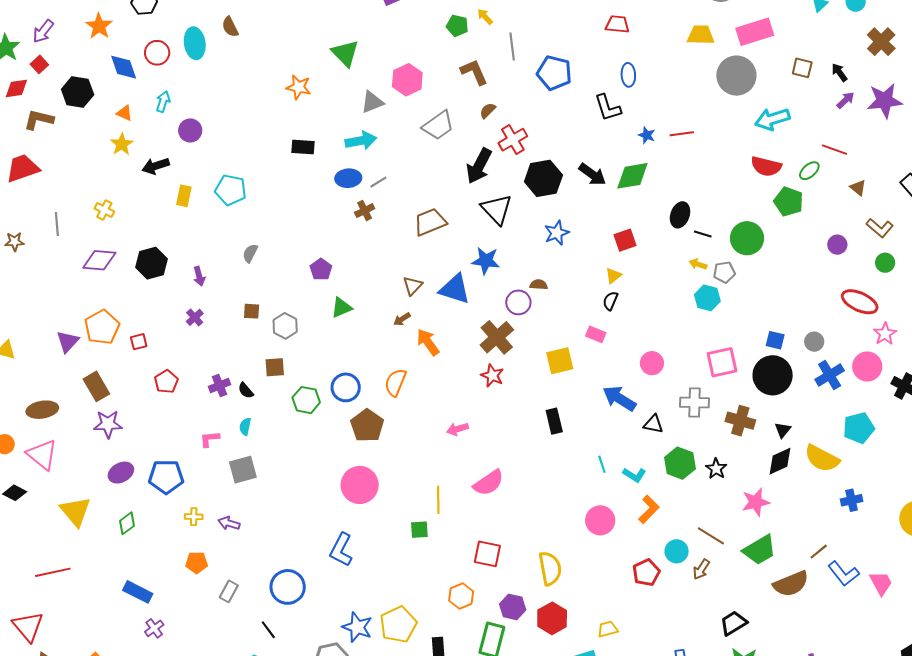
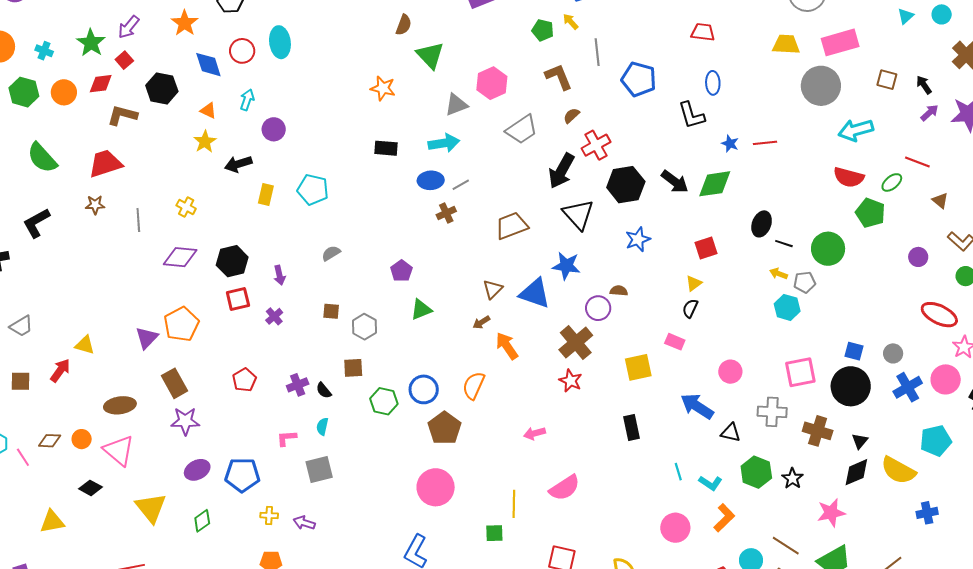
brown semicircle: (230, 27) -> (404, 25), moved, turned -135
brown star: (15, 242) -> (95, 205), moved
gray semicircle: (250, 253) -> (331, 253), turned 30
red square: (139, 342) -> (238, 299), moved, size x1.4

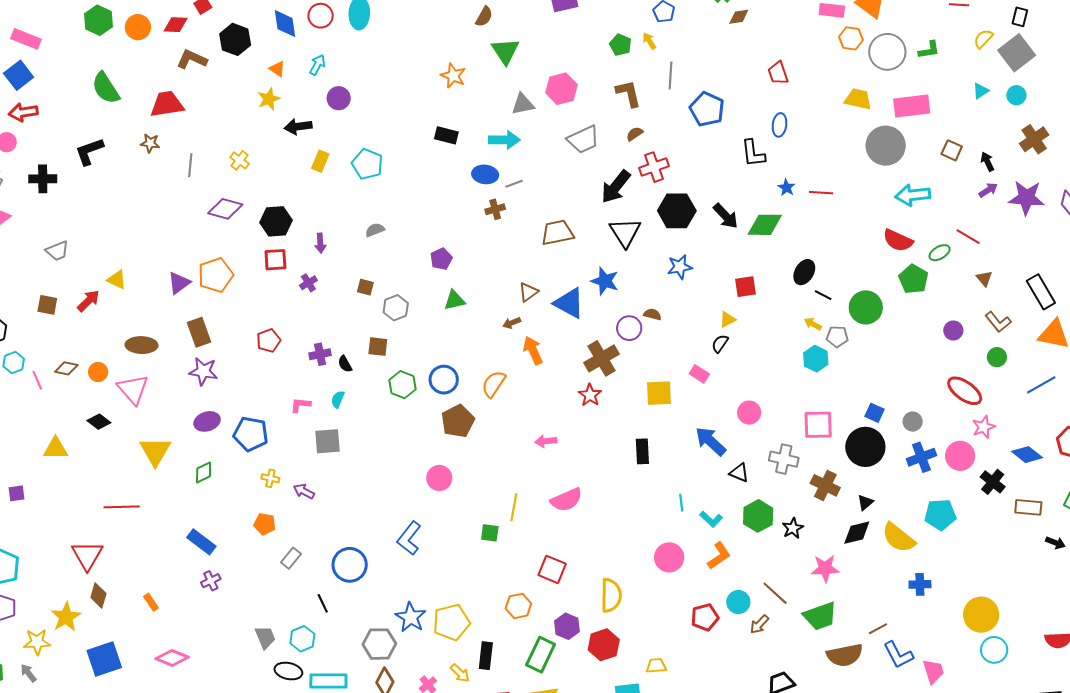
red trapezoid: (703, 32) -> (778, 73), turned -125
pink circle: (436, 487) -> (439, 478), size x0.7

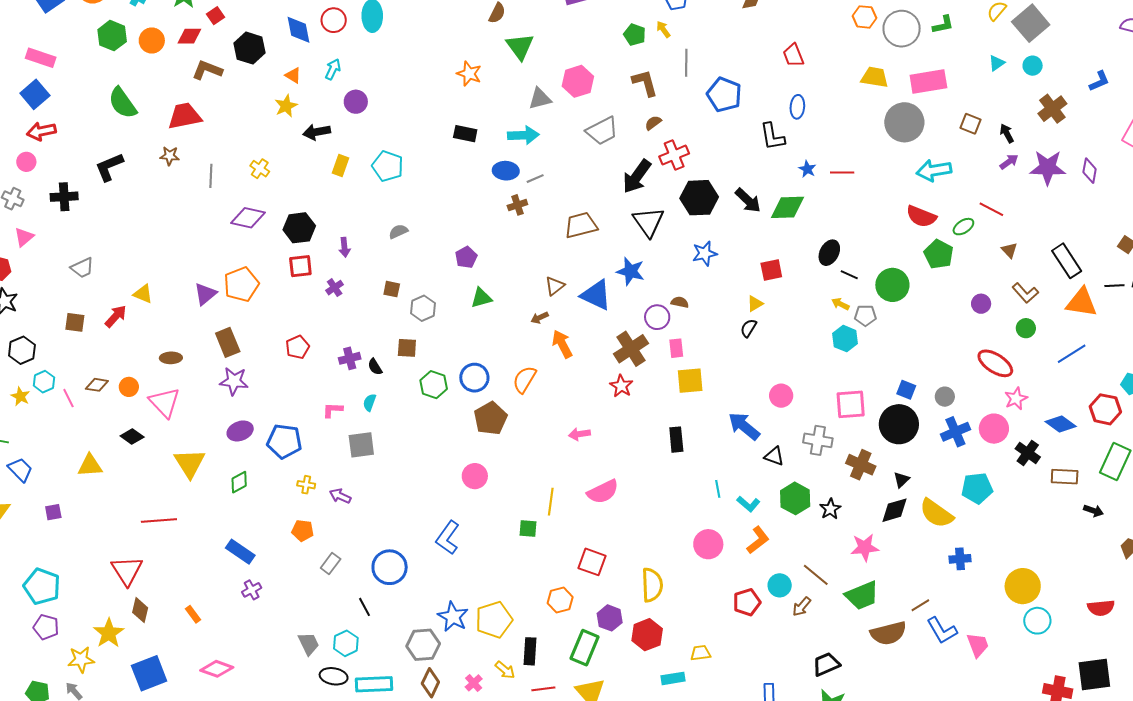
brown ellipse: (141, 345) -> (171, 358), size x0.7
pink rectangle: (699, 374) -> (676, 348), moved, turned 54

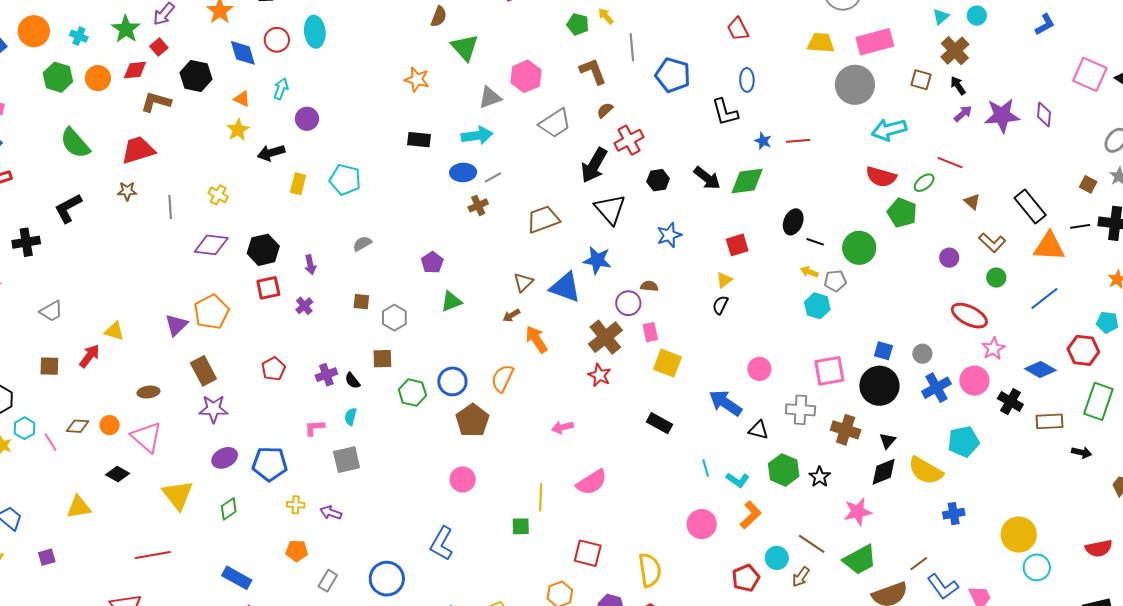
brown cross: (1052, 109) -> (955, 51), moved
black hexagon: (699, 198) -> (658, 180), size x0.6
yellow square: (690, 381) -> (667, 363), turned 32
black rectangle: (676, 440) -> (660, 423), turned -50

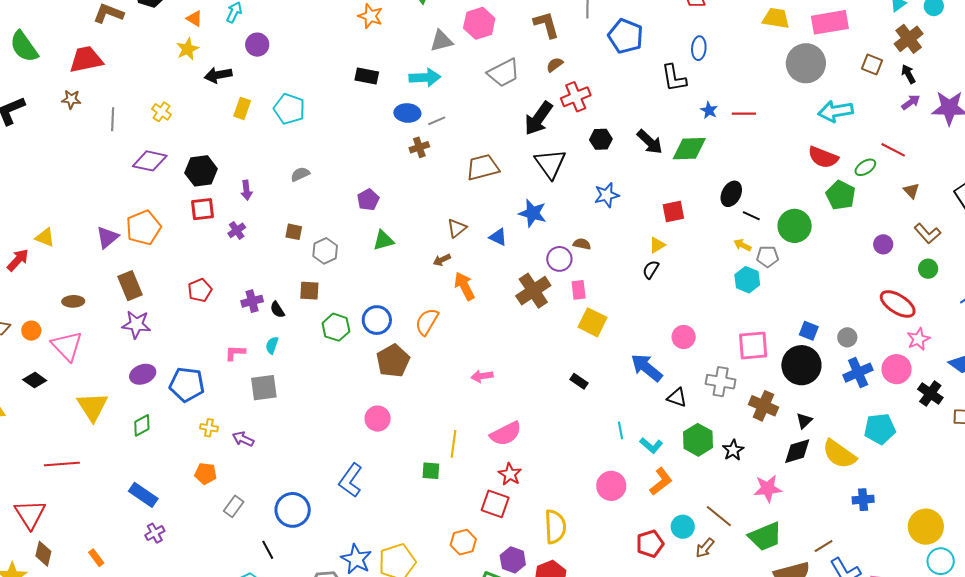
blue triangle: (565, 287) -> (498, 237), size x0.6
red star: (599, 375) -> (510, 474), moved
black rectangle: (660, 423) -> (579, 381), size x0.7

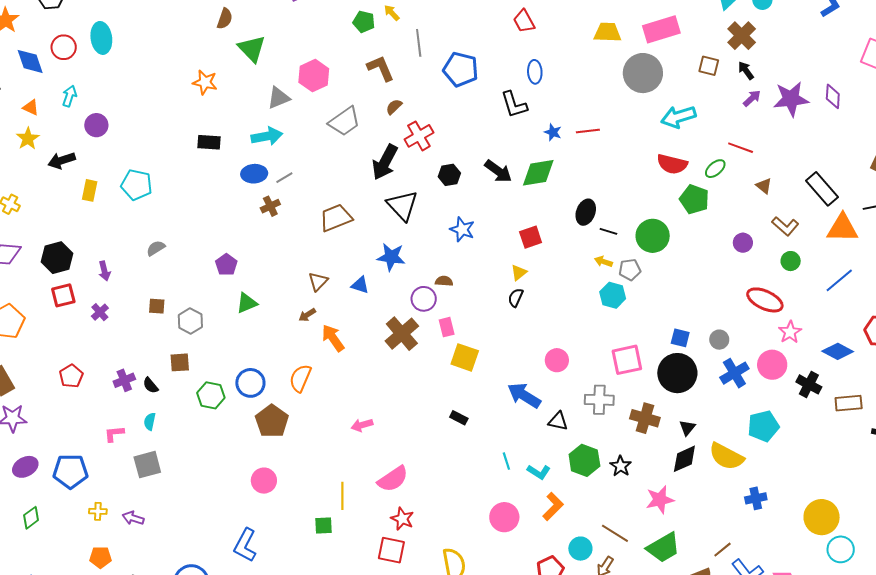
blue star: (607, 195) -> (462, 229), turned -30

